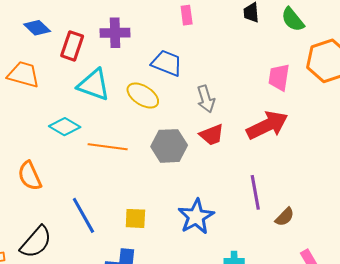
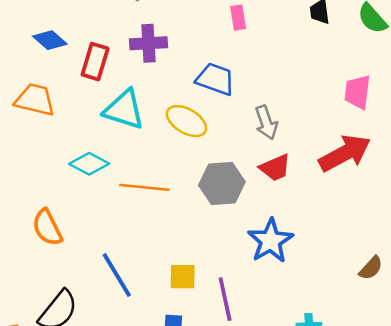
purple line: (255, 192) -> (225, 299), moved
blue star: (196, 217) -> (270, 241), moved

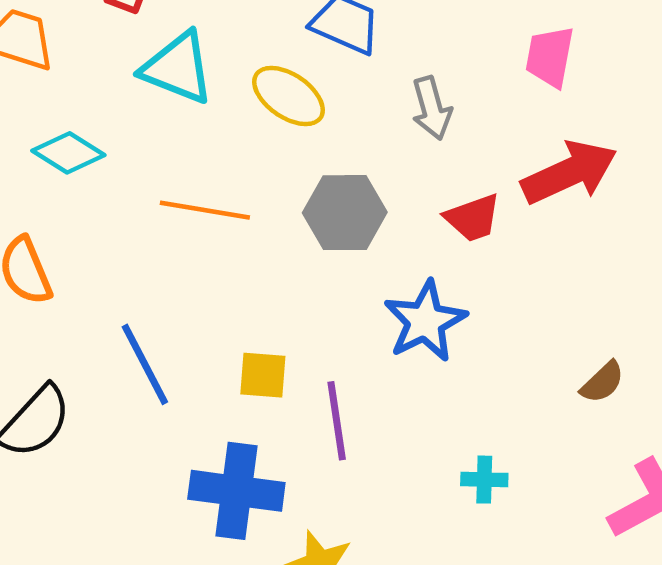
pink trapezoid: (357, 92) -> (550, 57), moved
cyan diamond: (89, 164) -> (68, 153), moved
red trapezoid: (275, 168) -> (473, 218), moved

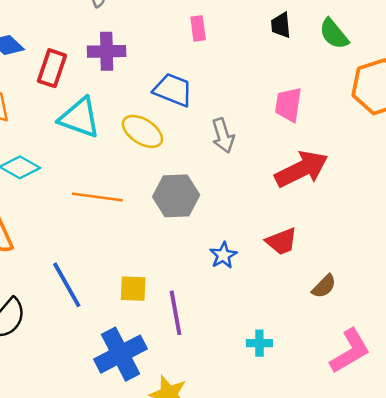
red trapezoid: (473, 218) -> (282, 241), moved
blue star: (425, 321) -> (223, 255), size x0.6
blue cross: (236, 491) -> (120, 354), turned -33

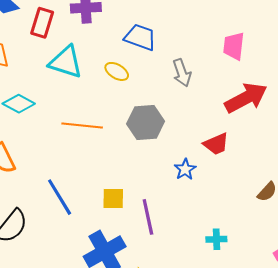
yellow ellipse: (142, 131) -> (117, 71), size x0.7
red trapezoid: (282, 241) -> (216, 144), moved

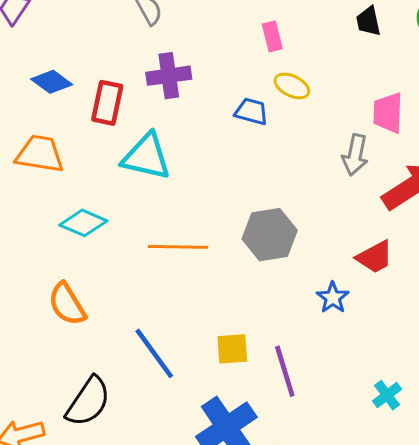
blue trapezoid: (140, 37) -> (251, 112), size x0.7
yellow ellipse: (117, 71) -> (292, 86), moved
gray arrow: (182, 73) -> (355, 155), moved, turned 36
cyan cross: (216, 239) -> (387, 395), turned -30

